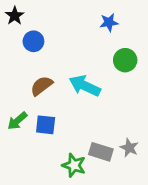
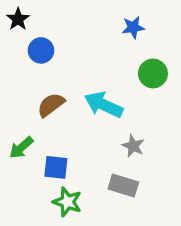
blue square: (46, 125) -> (56, 167), moved
gray star: (129, 148) -> (133, 146), moved
green star: (74, 165) -> (67, 202), moved

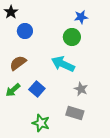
green circle: (153, 73) -> (72, 37), moved
brown semicircle: (51, 105) -> (18, 63), moved
blue square: (56, 167) -> (37, 89), moved, turned 35

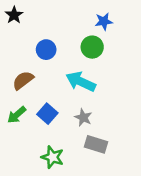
blue circle: (25, 31) -> (46, 50), moved
gray star: (81, 89) -> (83, 117), moved

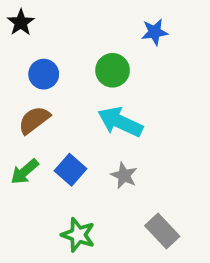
green circle: (92, 47) -> (113, 70), moved
blue circle: (46, 50) -> (44, 74), moved
gray rectangle: (96, 144) -> (162, 231), moved, turned 30

